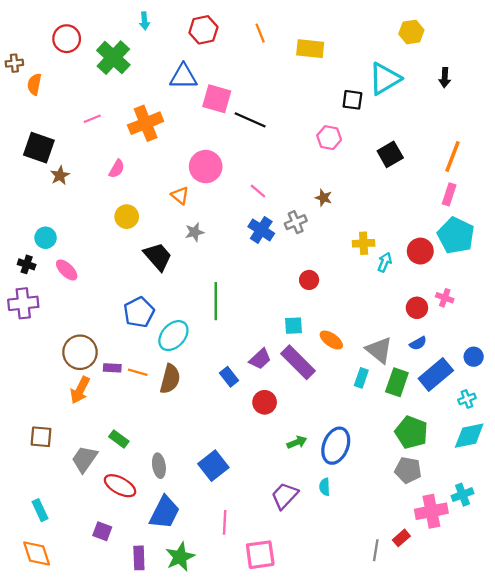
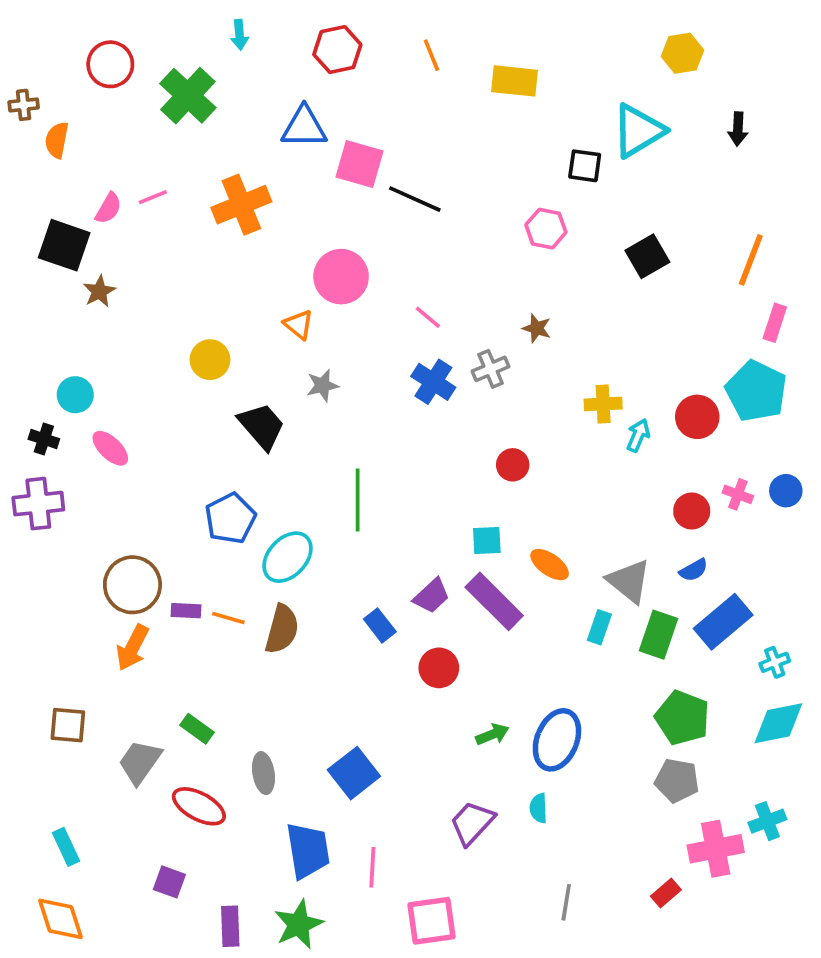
pink semicircle: (117, 169) -> (108, 208), moved
pink rectangle: (449, 194) -> (775, 323), moved
blue circle: (474, 357) -> (786, 491), moved
blue trapezoid: (165, 512) -> (308, 851), moved, turned -36
gray line: (376, 550) -> (566, 902), moved

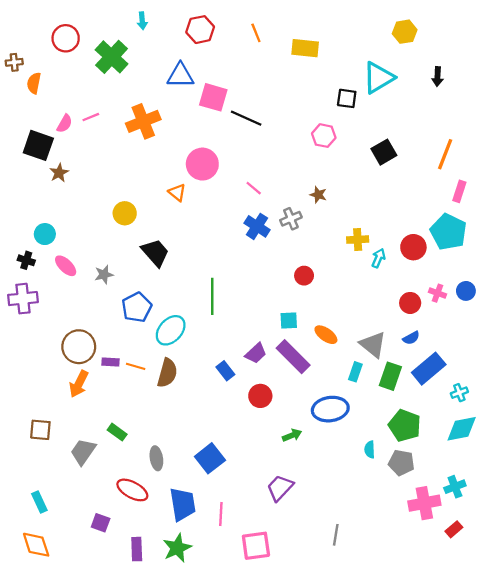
gray star: (323, 385) -> (104, 275), moved
blue ellipse: (557, 740) -> (330, 409), moved, turned 60
red ellipse: (199, 806) -> (132, 490), moved
cyan semicircle: (539, 808) -> (370, 450), moved
red rectangle: (666, 893) -> (454, 529), moved

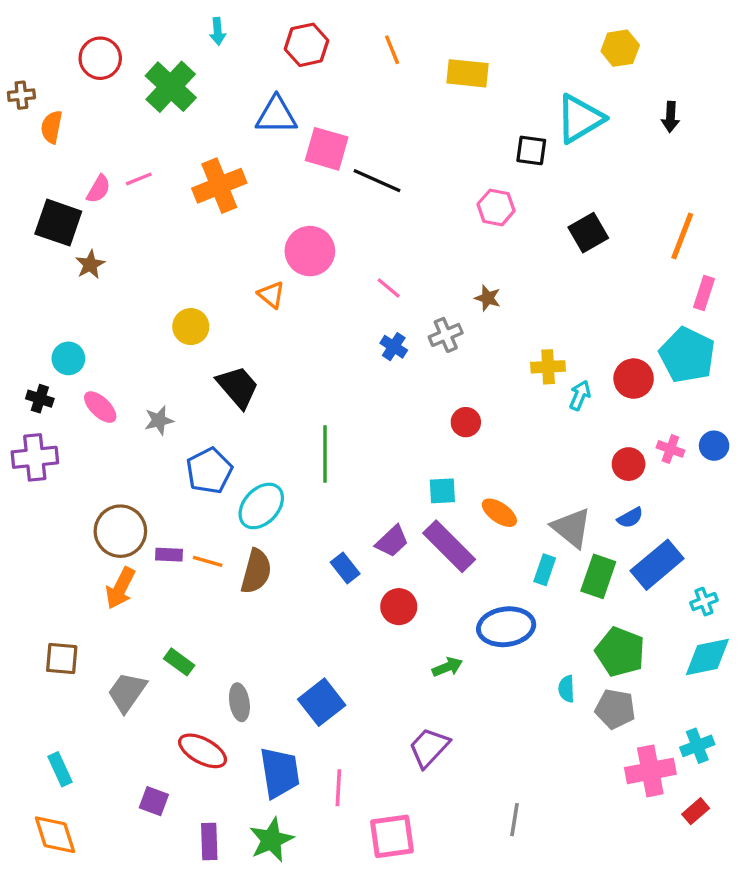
blue cross: (257, 226) -> (394, 347), size x0.7

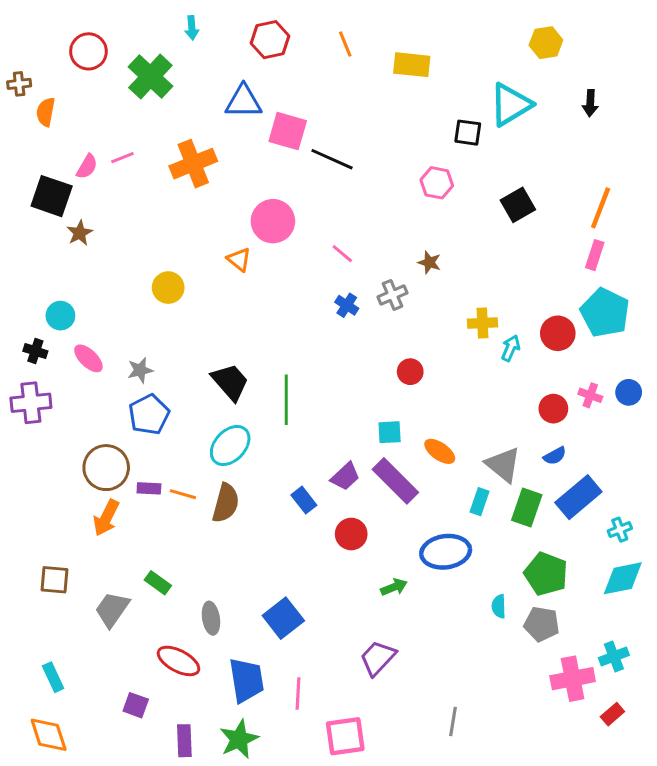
pink rectangle: (704, 293) -> (595, 255), moved
black trapezoid: (238, 387) -> (230, 382), moved
blue pentagon: (209, 471) -> (149, 414), moved

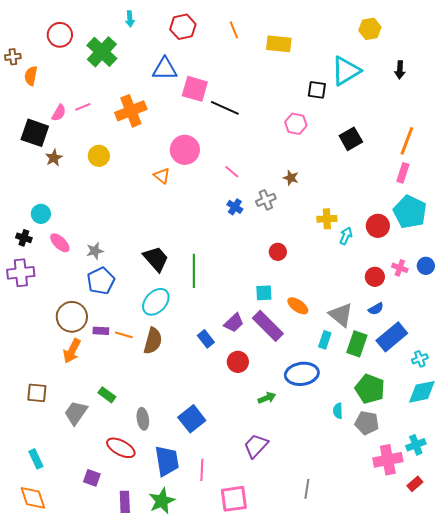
yellow circle: (168, 288) -> (99, 156), moved

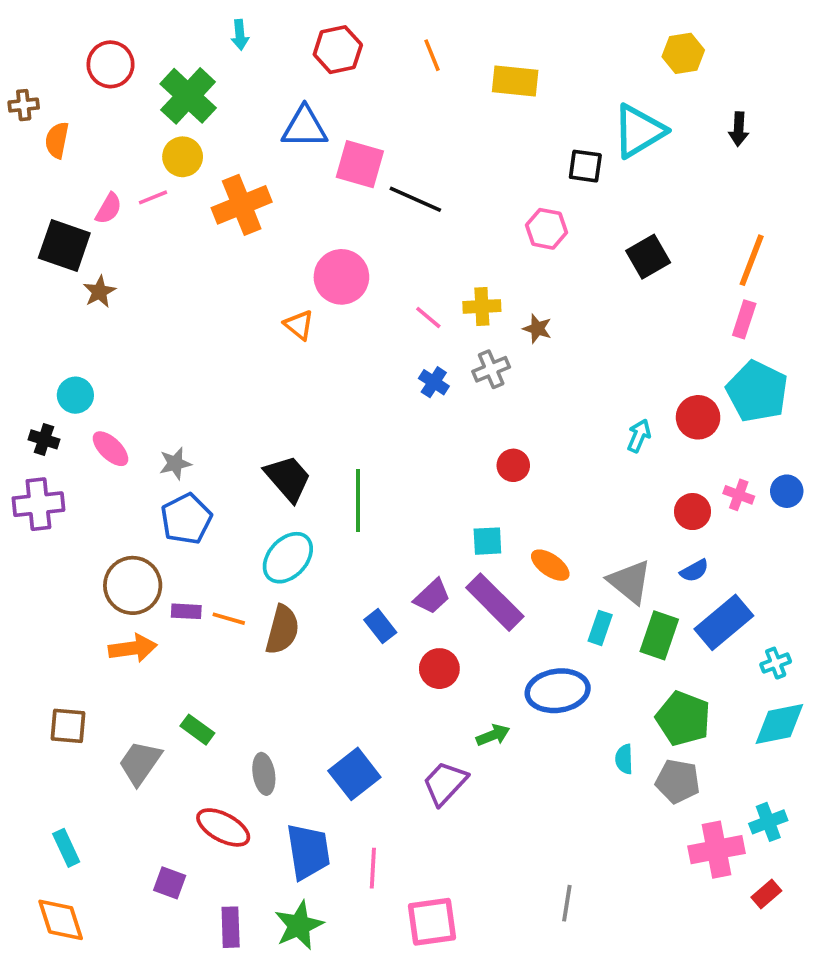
yellow circle: (99, 156) -> (183, 157), moved
yellow cross: (327, 219) -> (482, 306), moved
orange arrow: (72, 351) -> (133, 648), turned -125
purple trapezoid: (256, 446) -> (445, 783), moved

